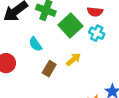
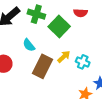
cyan cross: (97, 33) -> (83, 62), moved
brown rectangle: (49, 69) -> (43, 66), size x1.6

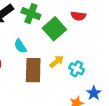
brown rectangle: (43, 66) -> (33, 70), turned -30

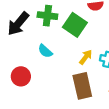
brown rectangle: (33, 70) -> (82, 86), moved

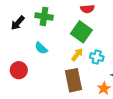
black arrow: (18, 24) -> (18, 23), size x0.7
green square: (75, 25) -> (81, 32), moved

